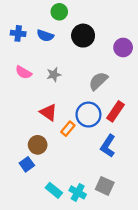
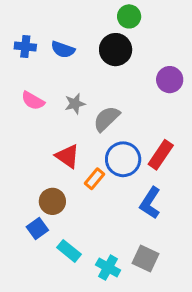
green circle: (59, 12) -> (129, 16), moved
purple circle: (123, 47) -> (170, 80), moved
gray semicircle: (98, 81) -> (107, 119), moved
cyan rectangle: (54, 190) -> (69, 251), moved

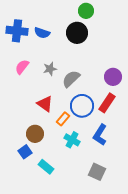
blue cross: (25, 47) -> (17, 31), size x1.5
purple circle: (170, 80) -> (113, 77), moved
pink semicircle: (33, 101) -> (22, 67), turned 98
cyan cross: (108, 268) -> (72, 140), moved

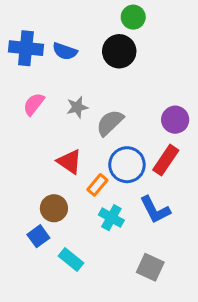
blue L-shape: (100, 135) -> (155, 210), turned -60

